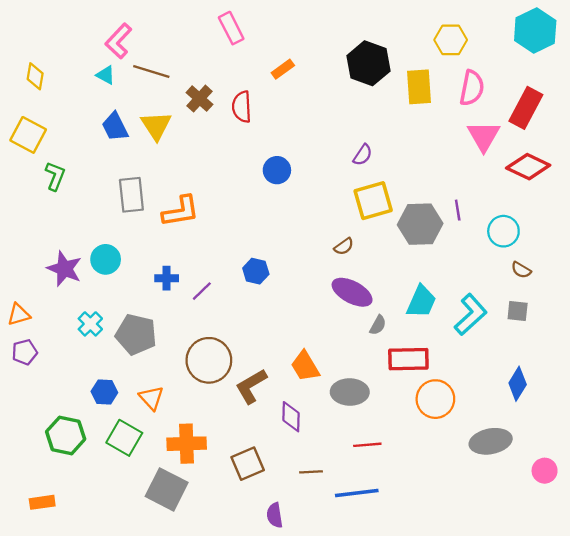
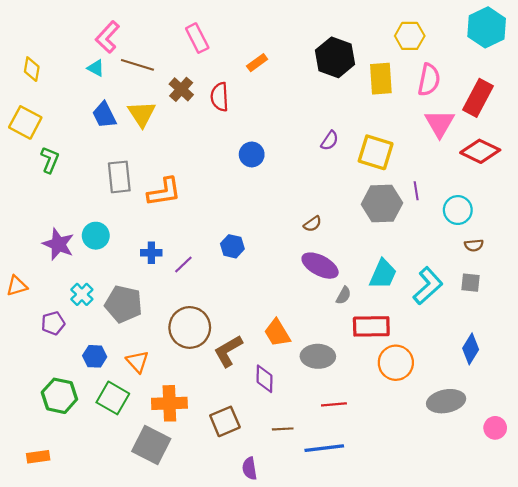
pink rectangle: (231, 28) -> (197, 38), moved
yellow square: (373, 201) -> (376, 152), moved, turned 33
brown semicircle: (521, 270) -> (474, 245), turned -36
purple pentagon: (25, 352) -> (53, 323), moved

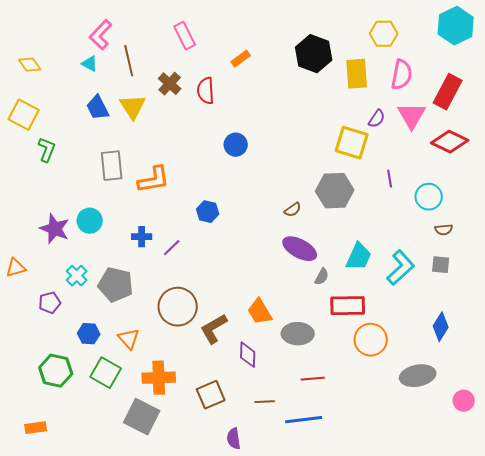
brown line: (137, 65) -> (129, 61), turned 60
yellow diamond: (32, 69) -> (30, 65), turned -45
purple semicircle: (330, 141) -> (377, 119), moved
gray hexagon: (382, 204) -> (335, 191), moved
blue hexagon: (232, 246) -> (208, 212), moved

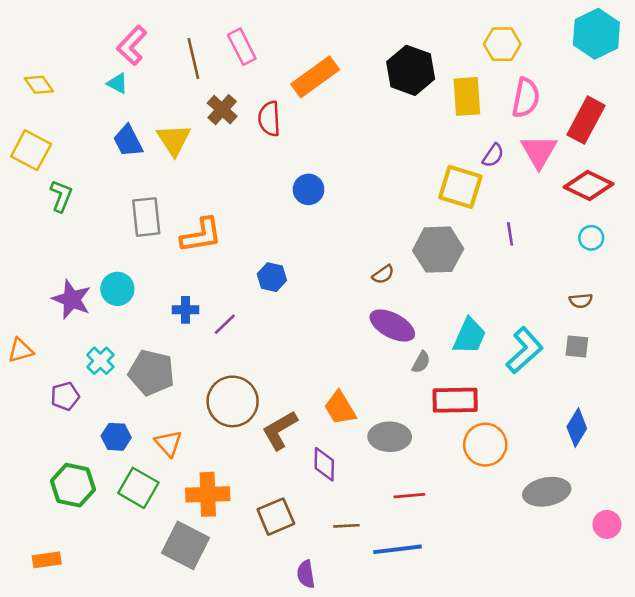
orange rectangle: (241, 59) -> (315, 77), size x1.8
brown line: (129, 61) -> (193, 59), moved
cyan circle: (429, 197) -> (591, 238), moved, size x0.7

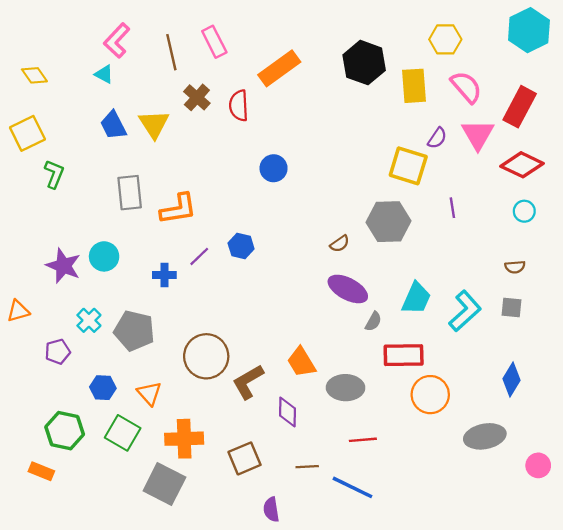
pink semicircle: (526, 98) -> (466, 87), turned -52
yellow square: (31, 150) -> (27, 133), turned 36
purple line: (225, 324) -> (199, 256), moved
blue line: (398, 549) -> (352, 487), turned 33
orange rectangle: (47, 560) -> (41, 471), moved, turned 30

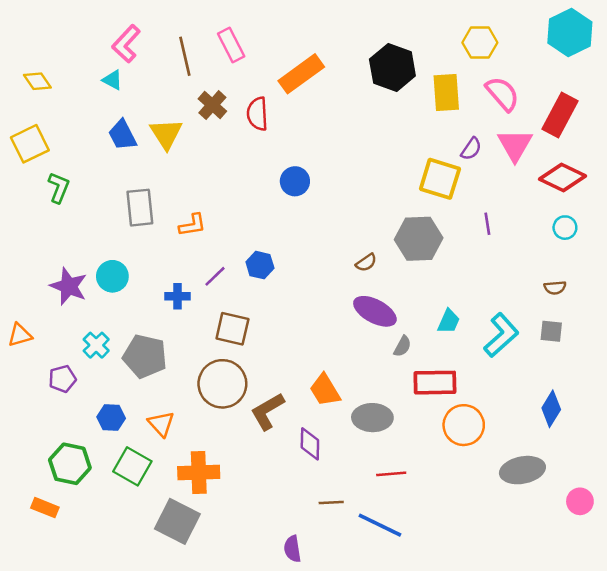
orange L-shape: (178, 209) -> (192, 225), size x0.7
cyan trapezoid: (416, 298) -> (449, 321), size x0.7
brown square: (245, 458) -> (232, 329), moved, turned 36

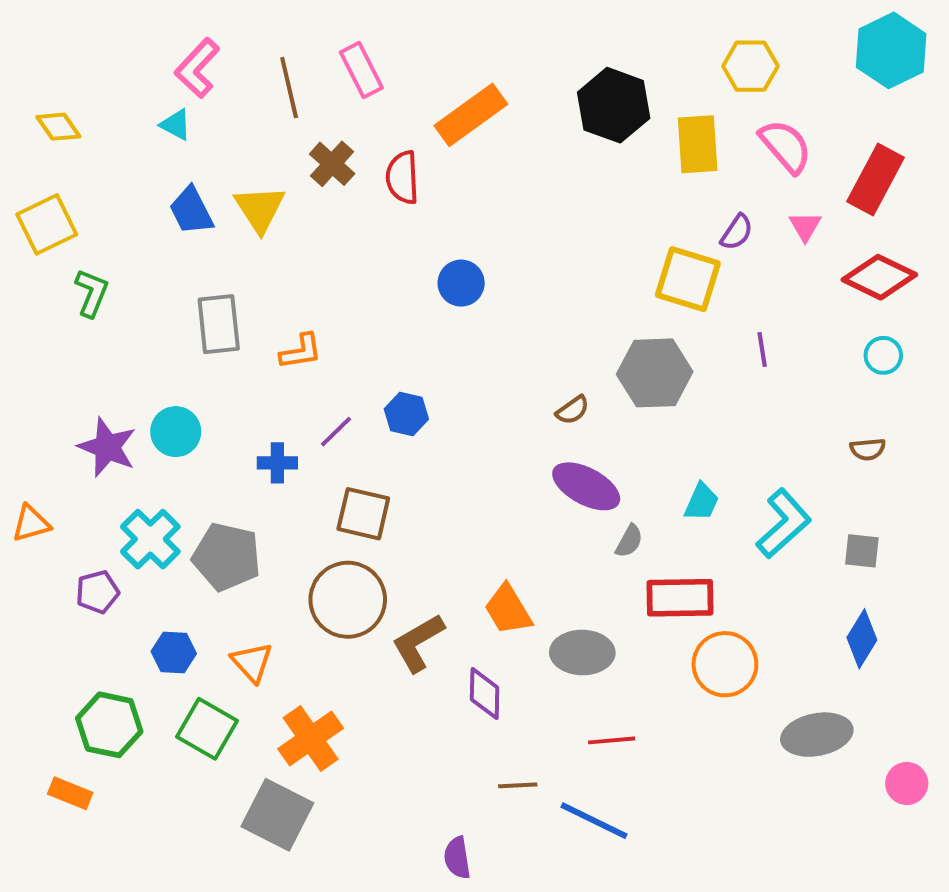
pink triangle: (515, 145) -> (805, 226), size x0.6
gray square: (551, 331) -> (862, 551), moved
cyan cross: (96, 345) -> (150, 539), size x1.4
orange cross: (199, 473) -> (311, 739), turned -33

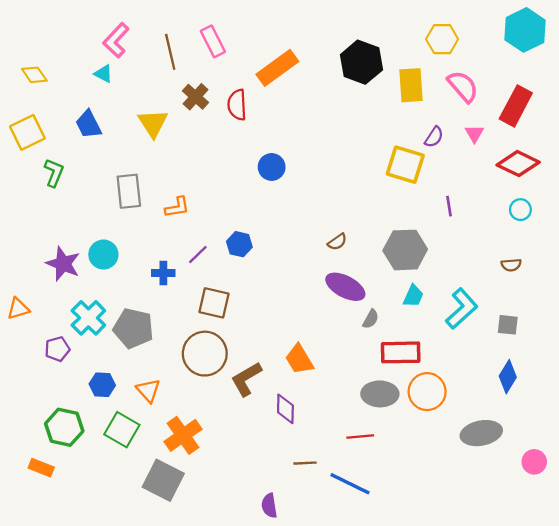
blue trapezoid: (191, 211) -> (88, 124), moved
gray hexagon: (655, 373) -> (405, 250), moved
gray ellipse: (582, 652) -> (380, 394), moved

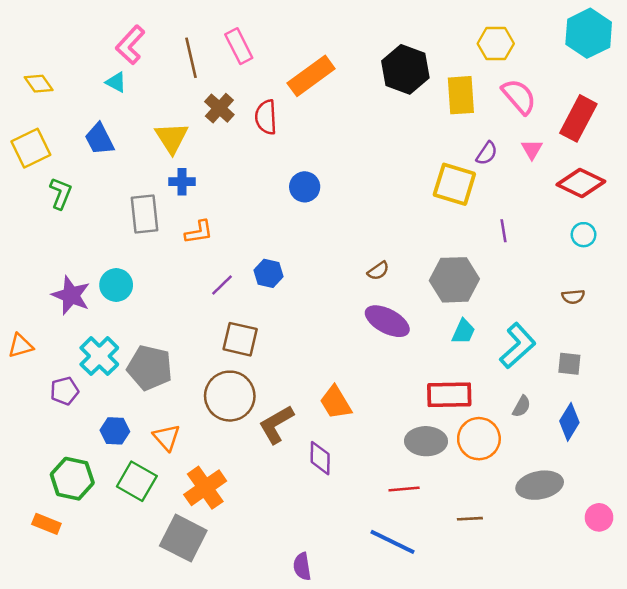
blue cross: (163, 273) -> (182, 182), moved
gray semicircle: (371, 319) -> (522, 406), moved
brown line: (305, 463) -> (470, 519), moved

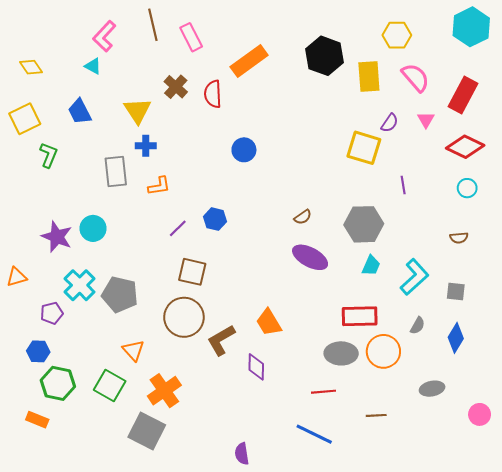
brown line: (191, 58) -> (153, 25), moved
blue hexagon: (115, 431) -> (38, 351), moved
gray ellipse: (540, 485) -> (432, 389), size x0.7

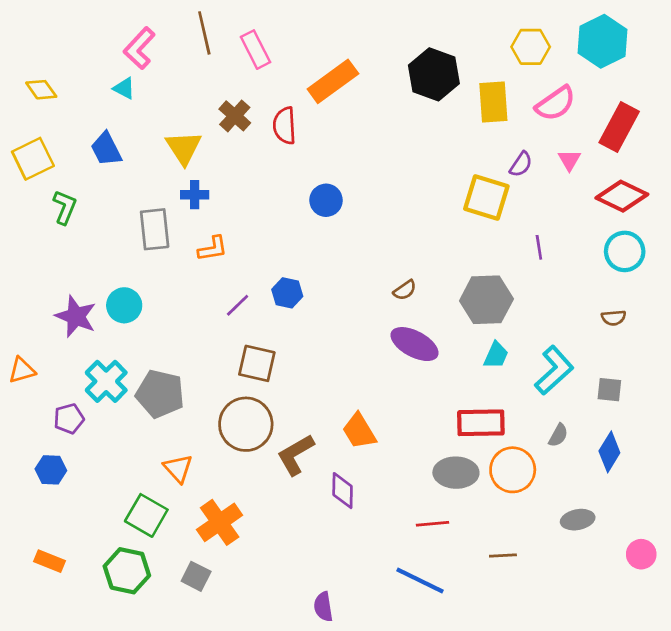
cyan hexagon: (471, 27) -> (603, 41), moved
pink semicircle: (415, 78) -> (556, 103), turned 96
cyan circle: (467, 188) -> (625, 251), size x1.5
green hexagon: (58, 383) -> (127, 571), moved
gray square: (147, 431) -> (196, 576), size x0.6

